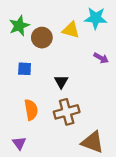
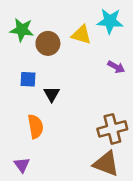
green star: (19, 26) -> (22, 30), turned 30
black triangle: (61, 82) -> (52, 94), moved
brown cross: (67, 112) -> (112, 129), moved

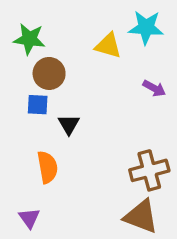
brown circle: (48, 43) -> (49, 73), moved

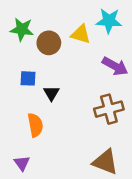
brown circle: (49, 73) -> (49, 43), moved
purple arrow: (154, 88) -> (115, 66), size x1.5
brown cross: (149, 170) -> (109, 109), moved

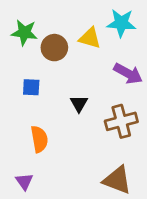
black triangle: (51, 93) -> (79, 104), moved

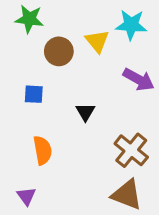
green star: (24, 33) -> (29, 19), moved
yellow triangle: (90, 38) -> (97, 41), turned 35
brown cross: (121, 121) -> (131, 150), moved, turned -36

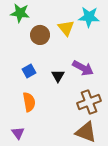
purple arrow: (139, 79) -> (83, 68), moved
blue square: (34, 94) -> (29, 71), moved, turned -32
brown cross: (131, 150) -> (89, 102), turned 30

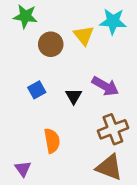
orange semicircle: (29, 102) -> (52, 141), moved

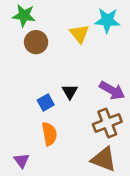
brown circle: (51, 44) -> (36, 42), moved
purple arrow: (105, 86) -> (112, 90), moved
blue square: (37, 90) -> (46, 102), moved

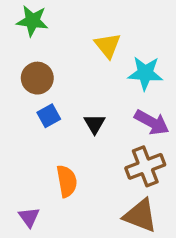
cyan star: (107, 20) -> (145, 73), moved
brown circle: (36, 42) -> (37, 78), moved
blue square: (46, 102) -> (49, 116), moved

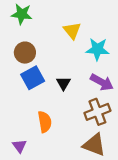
blue square: (49, 116) -> (33, 78), size x1.5

